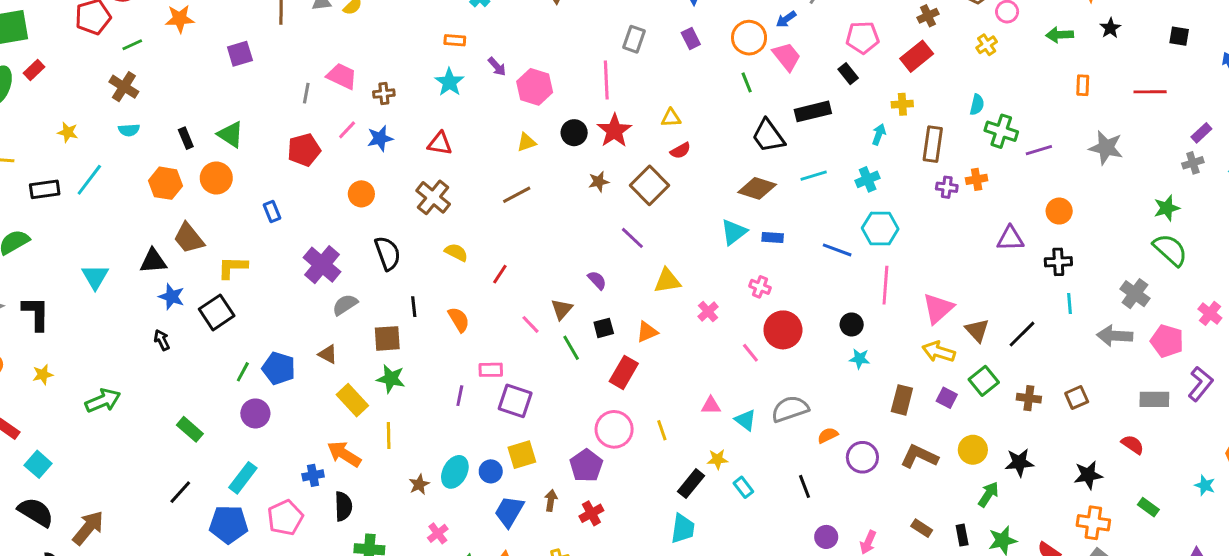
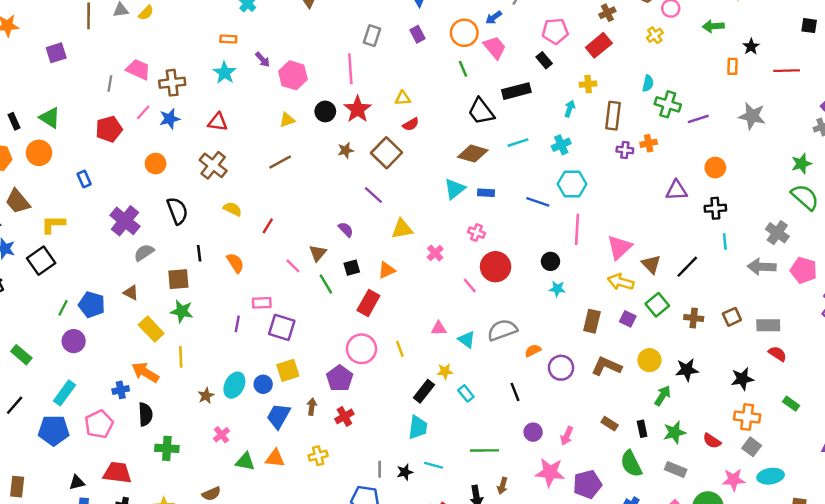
black star: (1110, 28) -> (751, 47), moved
brown cross: (384, 94) -> (172, 83), size x1.5
gray rectangle: (1154, 399) -> (768, 325), moved

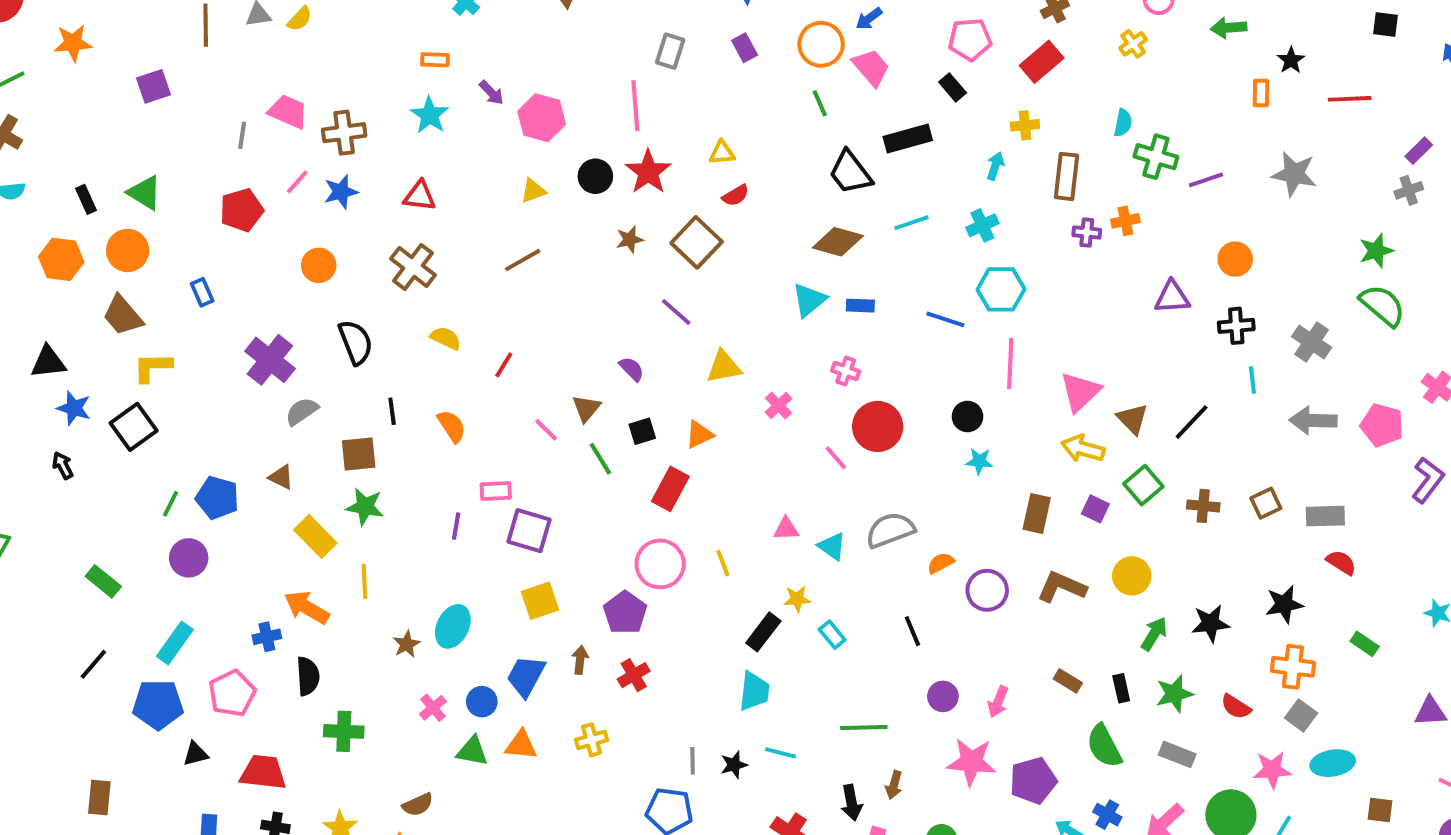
brown trapezoid: (18, 201) -> (123, 315), moved
gray cross: (777, 233) -> (1312, 342), moved
black star: (687, 370) -> (1210, 623), moved
blue circle: (263, 384) -> (482, 702), moved
black triangle: (77, 482) -> (196, 754), moved

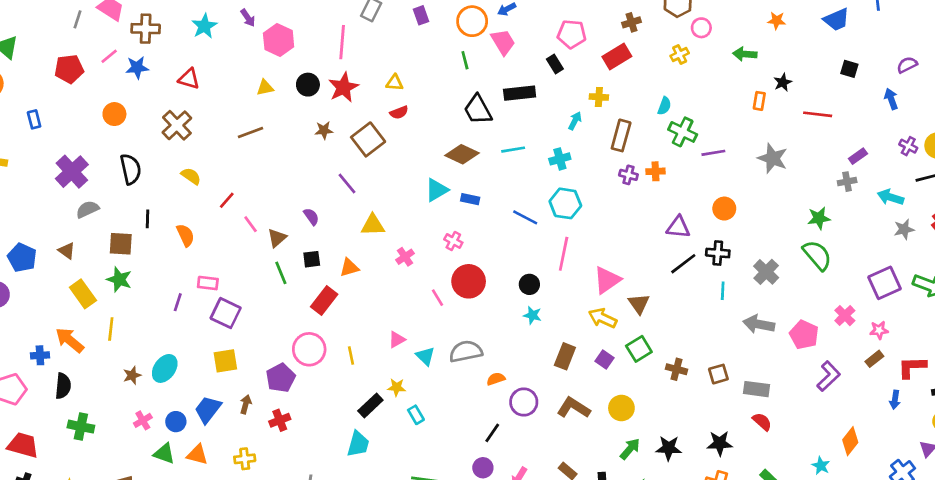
black line: (1192, 422) -> (683, 264), moved
pink line: (546, 430) -> (251, 224), moved
pink triangle: (786, 529) -> (397, 339), turned -36
black line: (912, 631) -> (492, 433), moved, turned 48

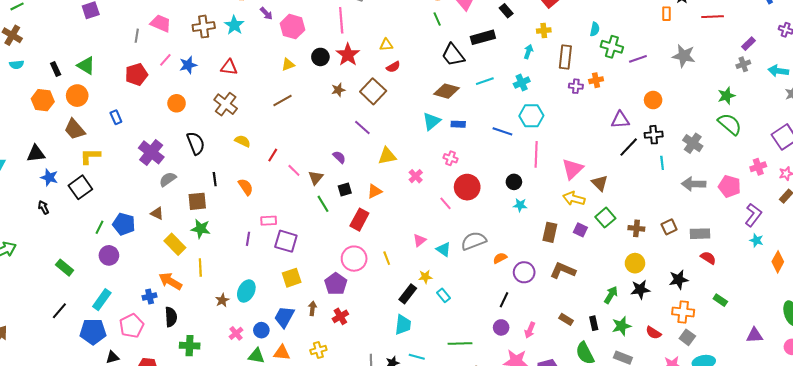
brown cross: (146, 29) -> (204, 27), moved
pink cross: (845, 316) -> (758, 167), turned 35
yellow circle: (621, 408) -> (635, 263), moved
cyan star: (821, 466) -> (756, 240), moved

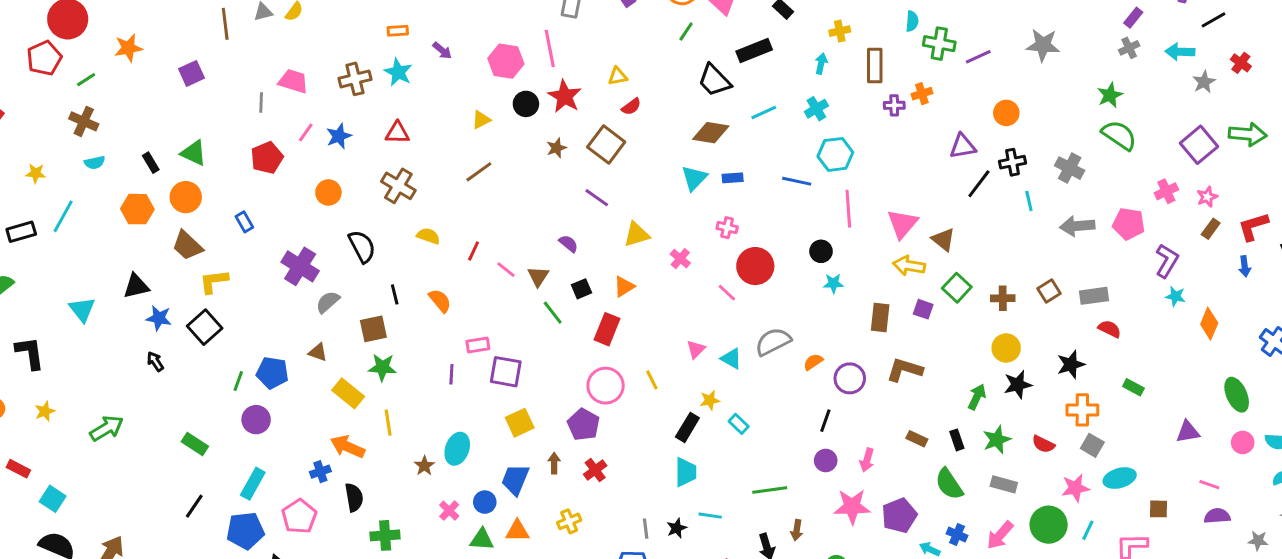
green line: (437, 19) -> (686, 32), turned 64
pink hexagon: (292, 27) -> (506, 61), moved

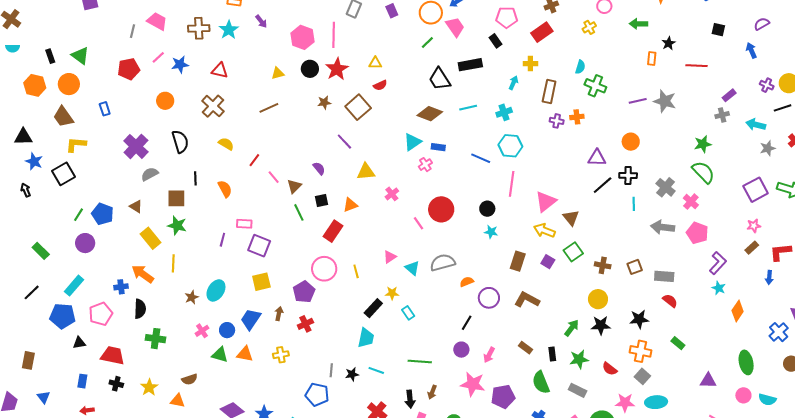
purple line: (978, 57) -> (638, 101), moved
pink cross: (1166, 191) -> (691, 202), moved, turned -35
pink cross: (727, 228) -> (425, 165), moved, turned 32

